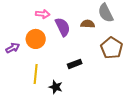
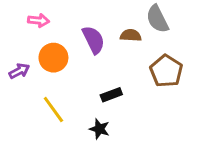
pink arrow: (43, 14) -> (39, 20), moved
yellow line: (36, 74) -> (53, 110), turned -42
black star: (56, 87) -> (99, 129), moved

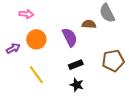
purple semicircle: (94, 40) -> (70, 37), moved
brown pentagon: (166, 71) -> (113, 61), moved, turned 30
black star: (99, 129) -> (77, 85), moved

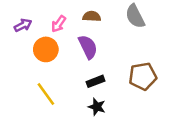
pink arrow: (26, 14) -> (59, 24), moved, turned 120
brown semicircle: (89, 24) -> (92, 16), moved
purple arrow: (13, 48) -> (23, 25), moved

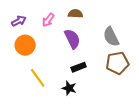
gray semicircle: (135, 16) -> (111, 37), moved
orange circle: (46, 49) -> (25, 45), moved
black star: (97, 107) -> (69, 88), moved

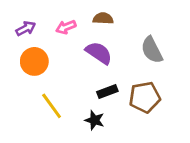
pink arrow: (48, 20) -> (66, 27), turned 32
purple semicircle: (72, 39) -> (99, 53), turned -30
brown pentagon: (117, 63) -> (145, 97), moved

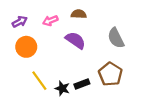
black rectangle: (107, 92) -> (82, 84), moved
brown pentagon: (145, 97) -> (110, 74), turned -30
black star: (95, 120) -> (62, 88), moved

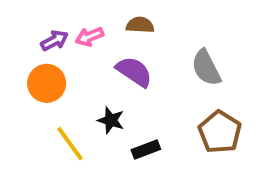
purple arrow: (20, 22) -> (54, 41), moved
brown pentagon: (110, 74) -> (220, 132), moved
black star: (62, 88) -> (111, 120), moved

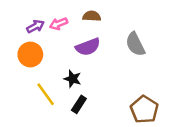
purple semicircle: (134, 72) -> (88, 47), turned 125
brown pentagon: (220, 132) -> (144, 110), moved
black rectangle: (146, 149) -> (79, 104), moved, turned -36

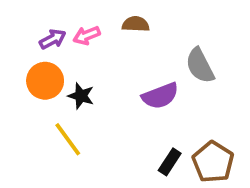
purple semicircle: (88, 47) -> (160, 96), moved
black star: (73, 79) -> (81, 96), moved
black rectangle: (79, 104) -> (170, 162), moved

